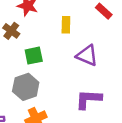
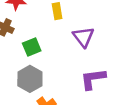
purple triangle: (87, 56) -> (83, 37), turned 40

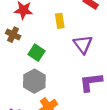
green square: (32, 47) -> (36, 53), turned -35

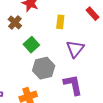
gray hexagon: (34, 81) -> (44, 68), moved
purple L-shape: (91, 82) -> (73, 85), turned 70

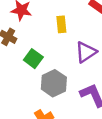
purple triangle: (75, 49) -> (86, 52), turned 30

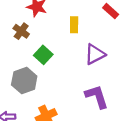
gray hexagon: (54, 83) -> (24, 81), moved

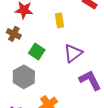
purple triangle: (95, 54) -> (73, 53), moved

